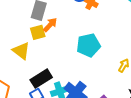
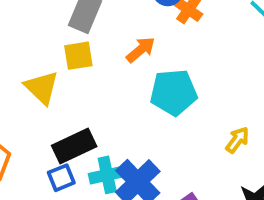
orange arrow: (50, 25) -> (141, 50), moved

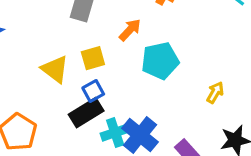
yellow square: (78, 56) -> (93, 58), moved
blue square: (61, 178) -> (93, 91), moved

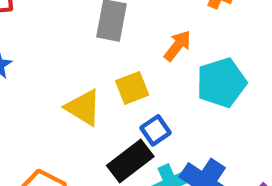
blue square: (93, 91) -> (155, 130), moved

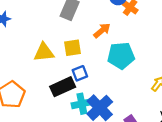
yellow triangle: (83, 108) -> (44, 52), turned -50

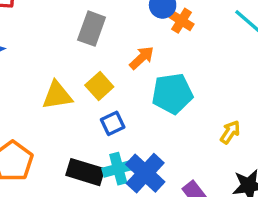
yellow square: (72, 48) -> (99, 86), turned -30
black rectangle: (63, 87) -> (85, 172), moved, turned 45

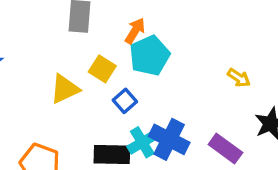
cyan pentagon: (172, 94) -> (150, 56), moved
yellow arrow: (230, 132) -> (239, 78), turned 105

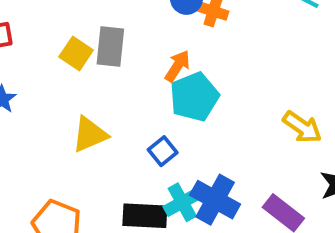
yellow square: (102, 69) -> (76, 53), moved
yellow arrow: (239, 78) -> (302, 127), size x1.4

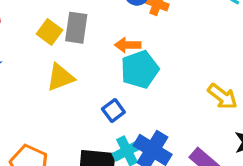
orange arrow: (177, 66) -> (128, 45), turned -125
yellow triangle: (90, 135) -> (60, 77), moved

